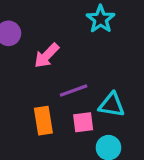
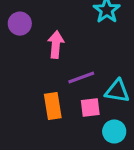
pink arrow: (47, 56) -> (56, 45), turned 140

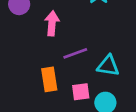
pink square: (90, 108) -> (81, 92), moved

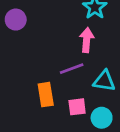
pink arrow: (52, 23) -> (87, 40), moved

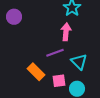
cyan triangle: (104, 81) -> (79, 62), turned 36
orange rectangle: (46, 95) -> (36, 72), turned -36

